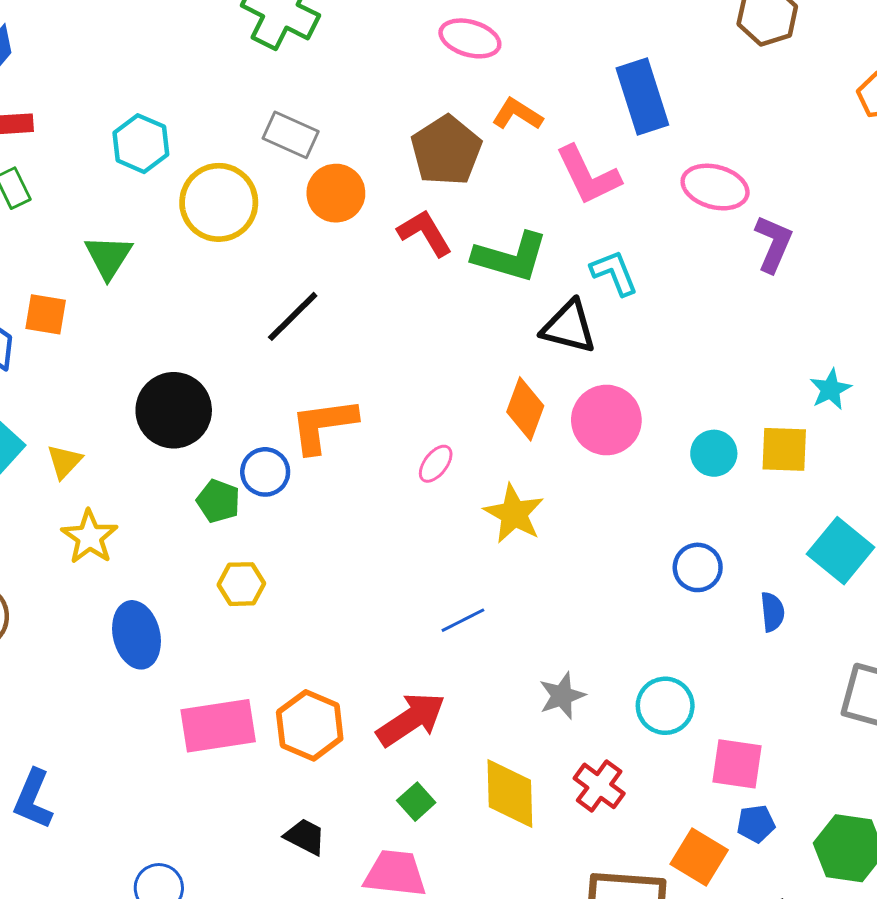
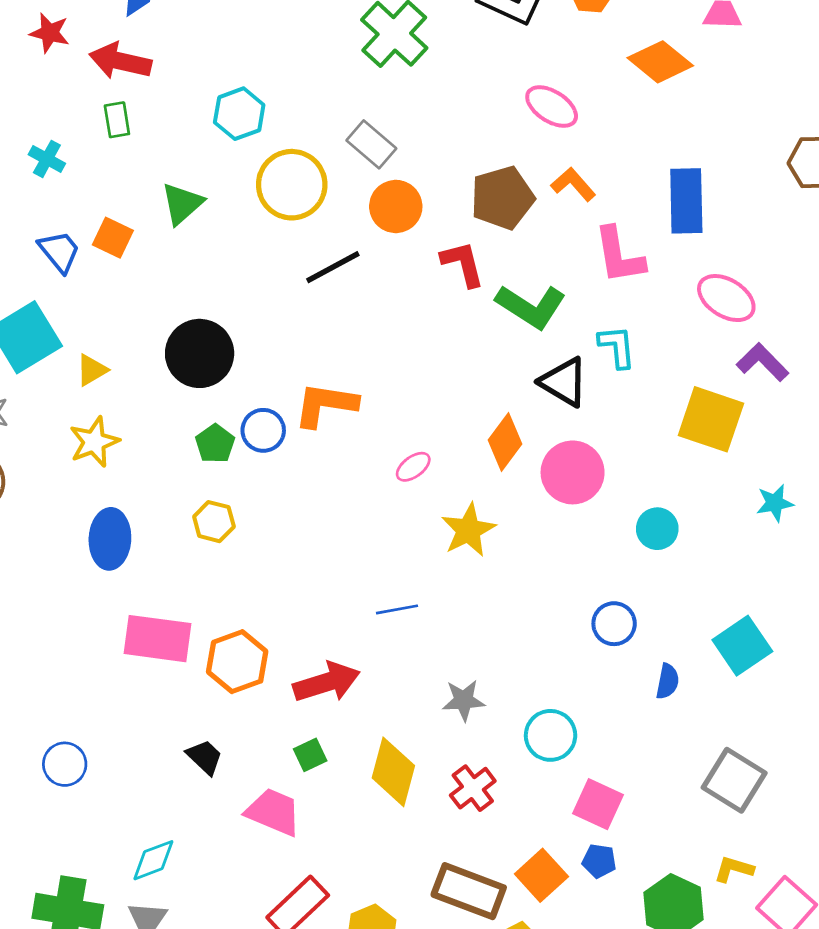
purple L-shape: (773, 244) -> (762, 362), turned -84
black line: (293, 316) -> (333, 267), moved
yellow square: (784, 449) -> (711, 419), moved, size x1.4

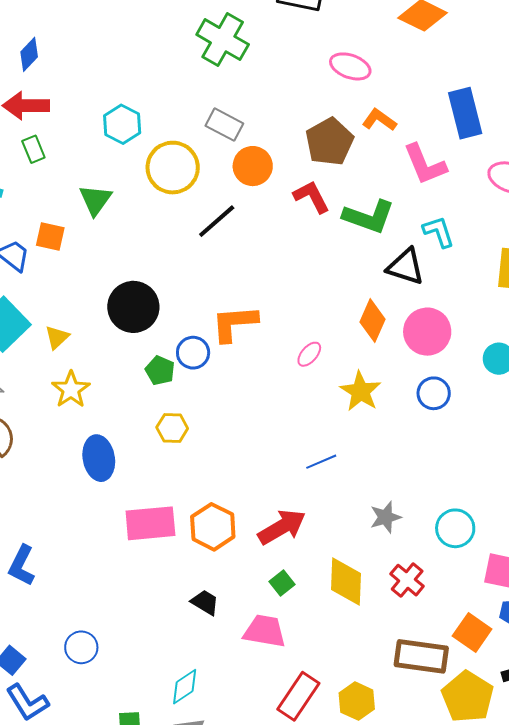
blue circle: (614, 624) -> (434, 393), moved
blue circle: (65, 764) -> (81, 647), moved

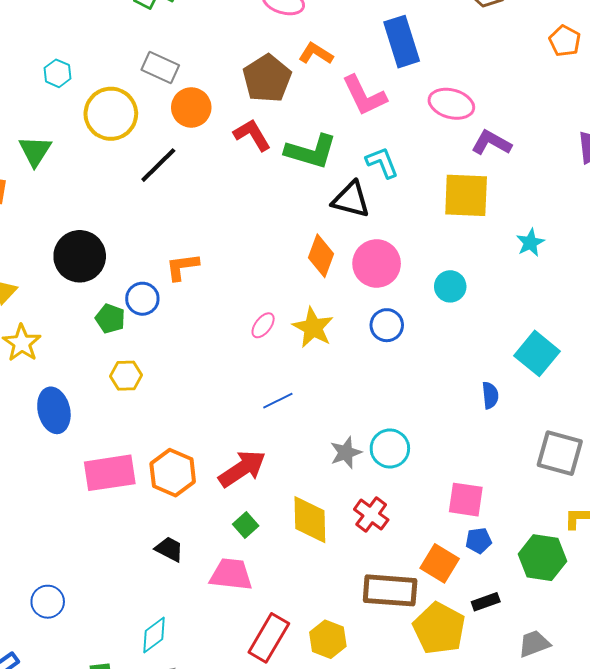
cyan hexagon: (122, 124) -> (58, 73), size x0.7
orange L-shape: (234, 323) -> (182, 267), size x0.7
pink ellipse: (309, 354) -> (263, 325), moved
cyan circle: (455, 528) -> (390, 449), moved

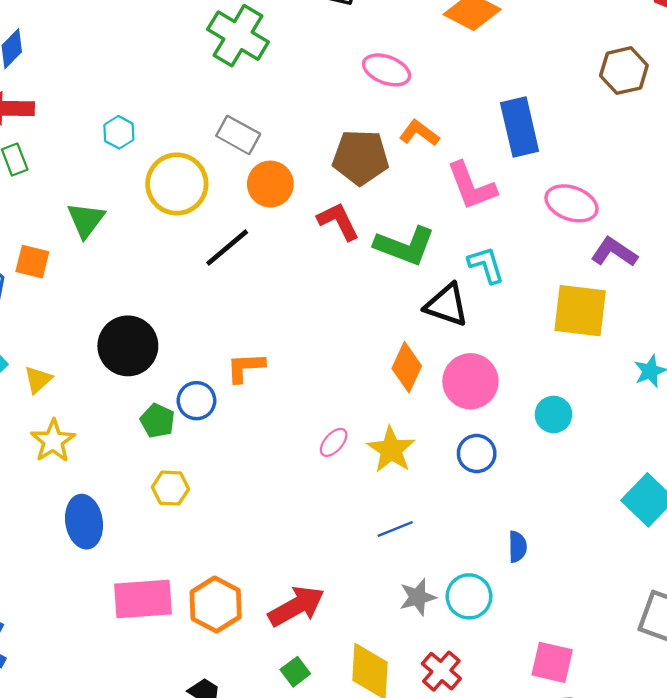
brown pentagon: (267, 78) -> (361, 157), turned 30
blue semicircle: (490, 395) -> (517, 547), moved
blue line: (278, 401) -> (395, 529), moved

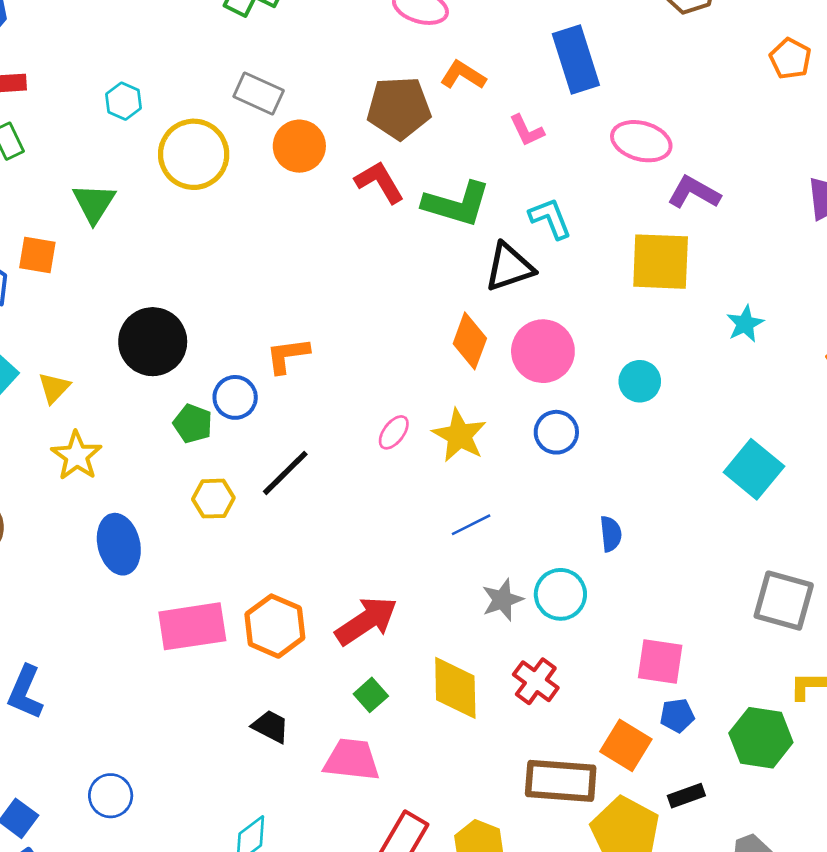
pink L-shape: (471, 186) -> (527, 130), size x0.6
black line: (227, 248) -> (285, 473), moved
black triangle: (447, 305) -> (509, 267), turned -33

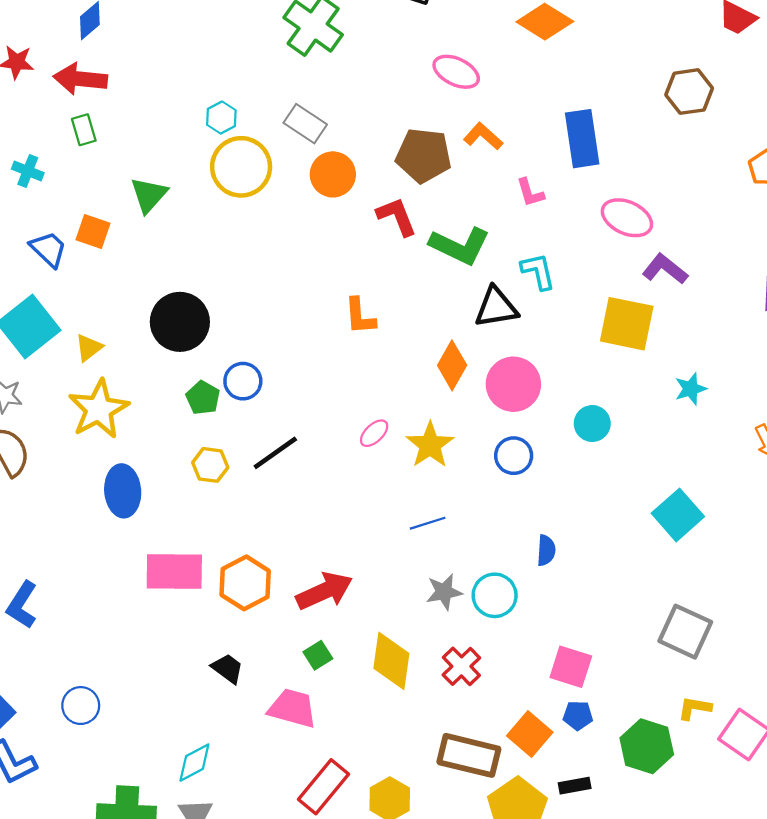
cyan hexagon: (124, 101) -> (221, 118), moved
orange L-shape: (288, 355) -> (360, 316), moved, turned -96
yellow star: (77, 456) -> (99, 409), size x1.4

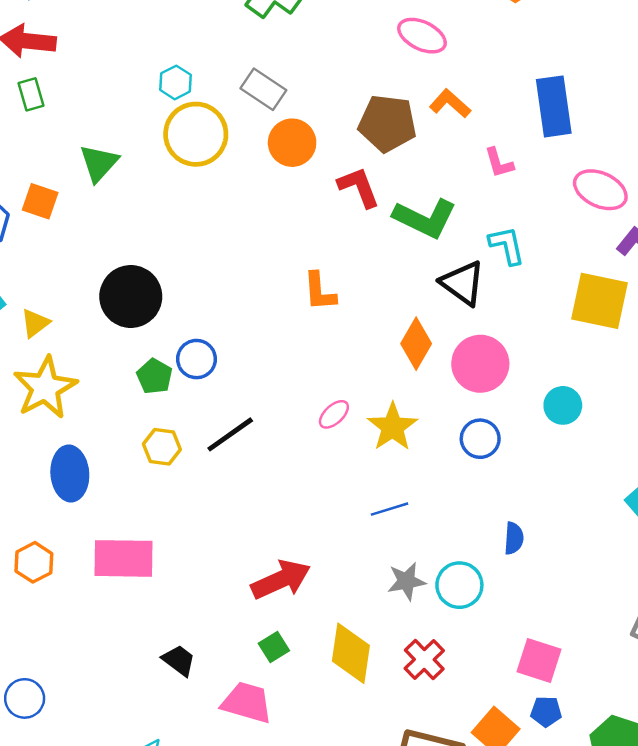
black triangle: (496, 307) -> (463, 283), turned 45
orange hexagon: (245, 583) -> (34, 562), moved, size x0.7

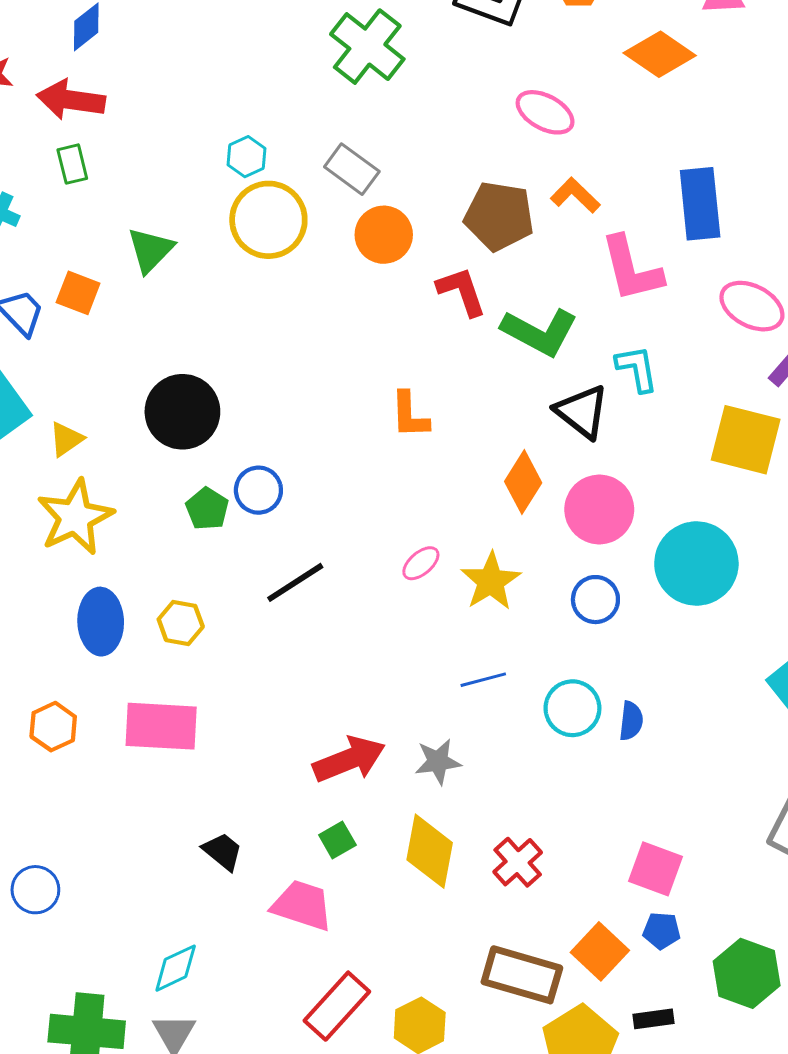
pink L-shape: (499, 163) -> (631, 269), size x1.8
cyan circle: (563, 405) -> (696, 564), size x1.8
yellow hexagon: (162, 447) -> (181, 623), moved
gray star: (406, 581) -> (438, 762), moved
cyan circle: (459, 585) -> (572, 708), moved

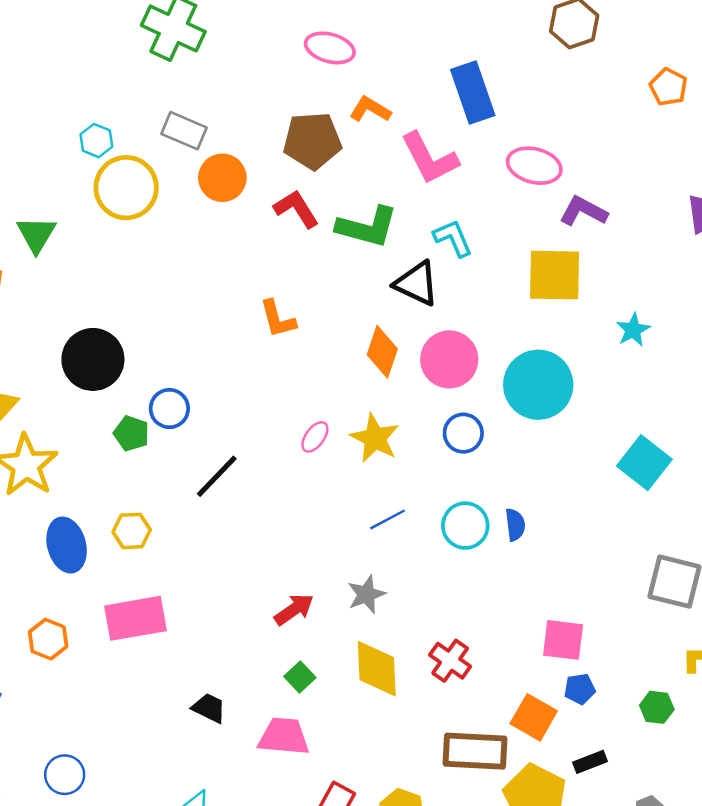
red arrow: (349, 759) -> (294, 609), size x0.7
green hexagon: (747, 973) -> (657, 707), size x0.6

